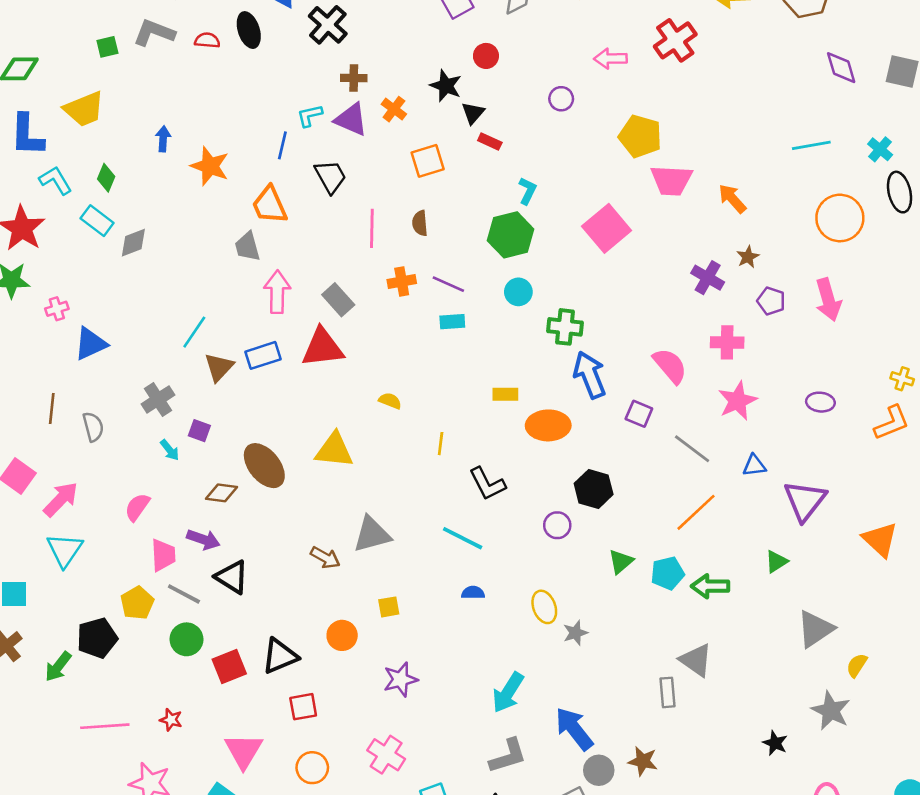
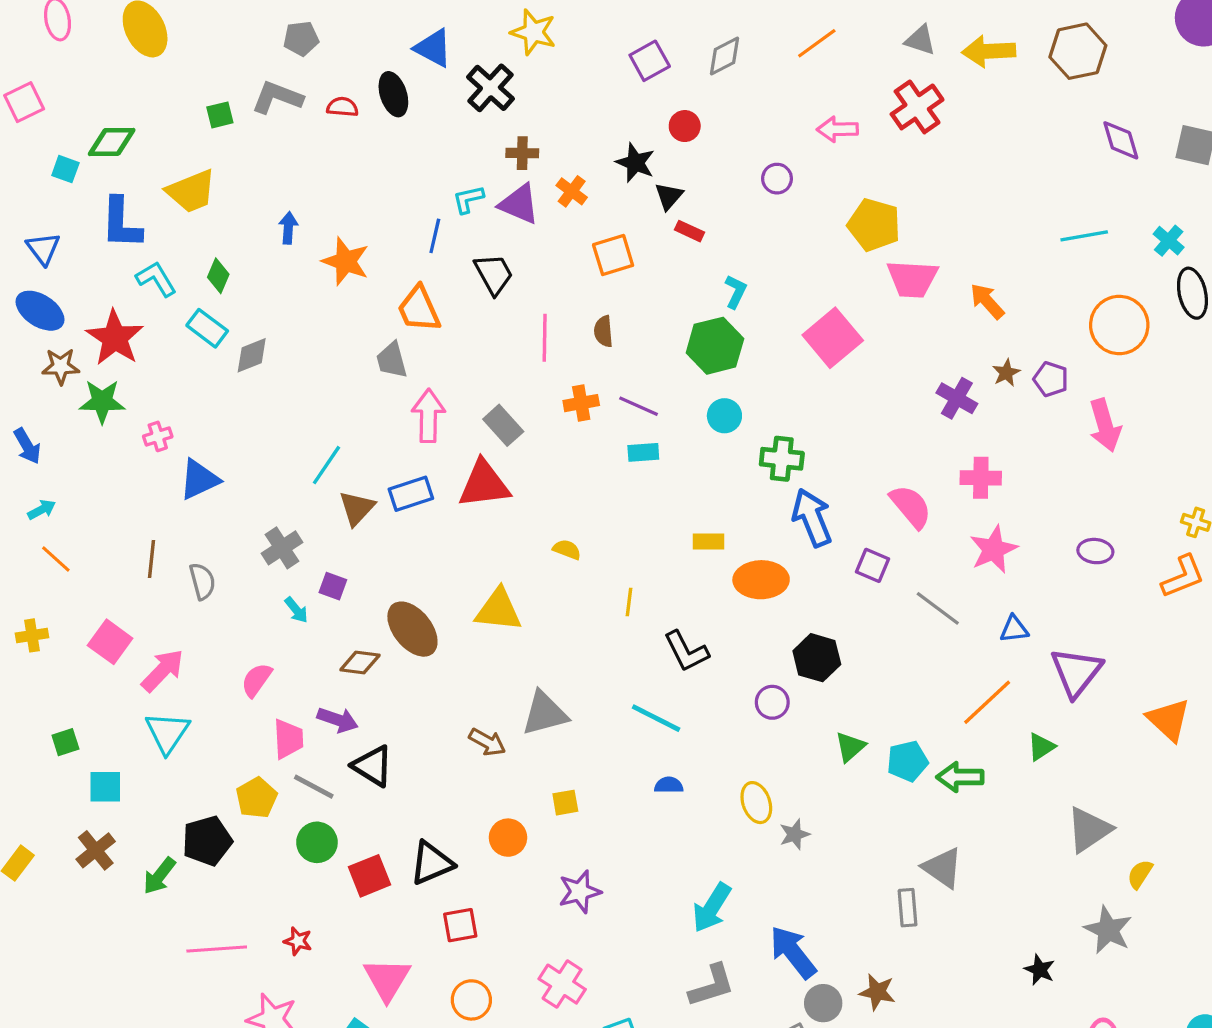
purple pentagon: (771, 301) -> (1051, 379), moved
orange line: (696, 512) -> (987, 702), moved

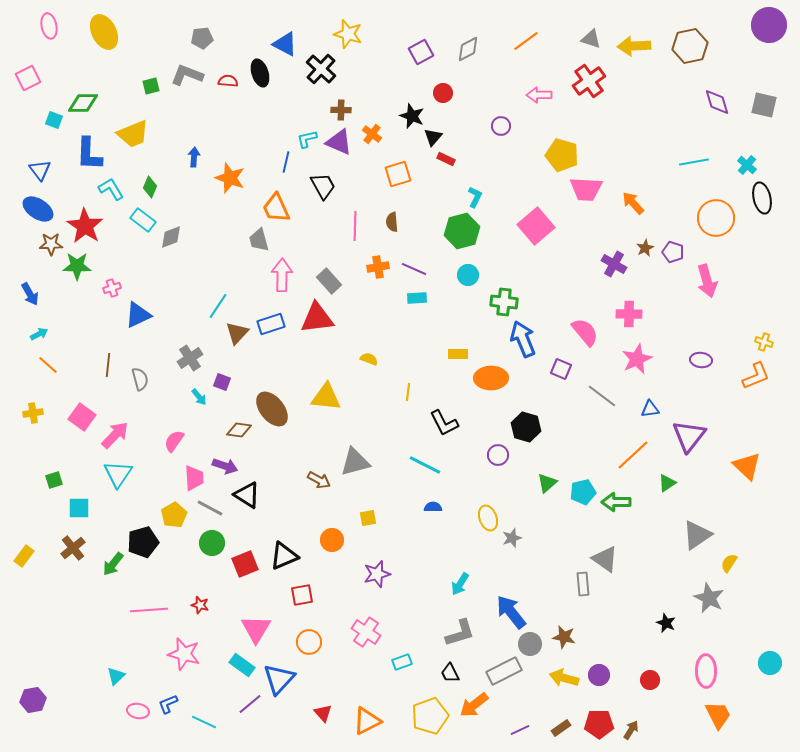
cyan arrow: (712, 908) -> (460, 584), size x0.7

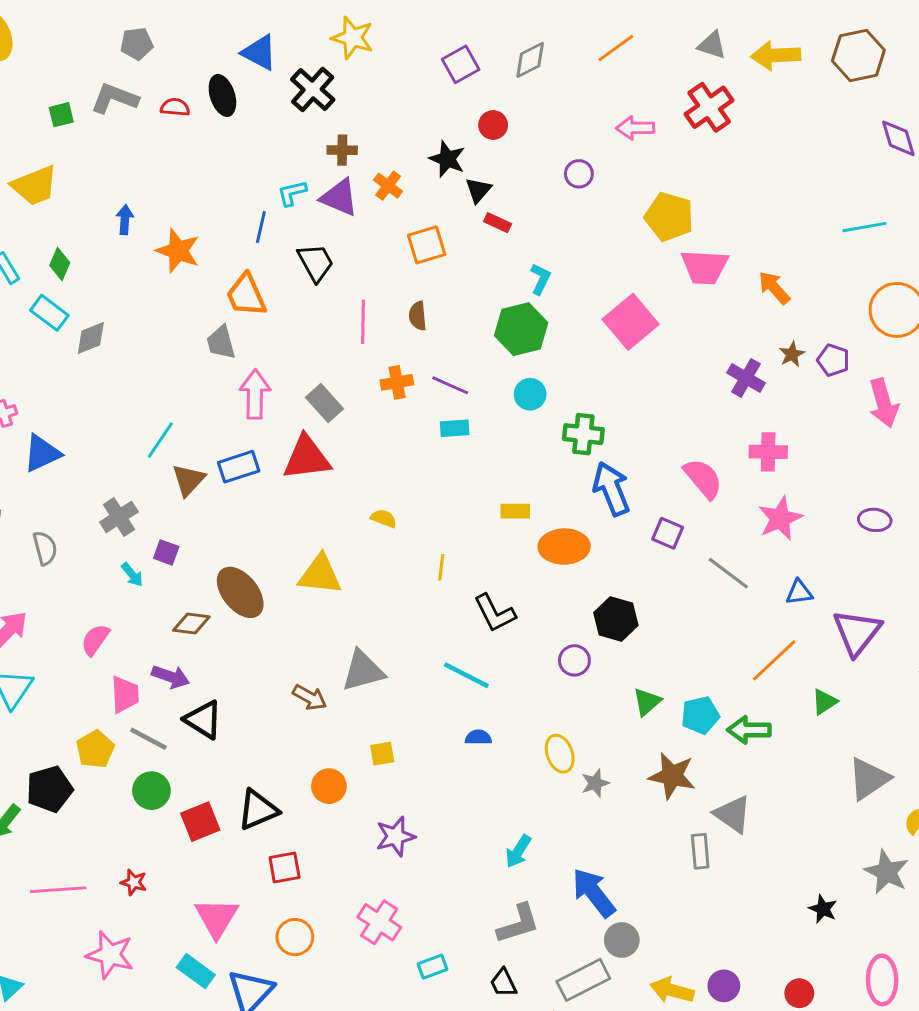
brown star: (564, 637) -> (672, 776), moved, size x1.4

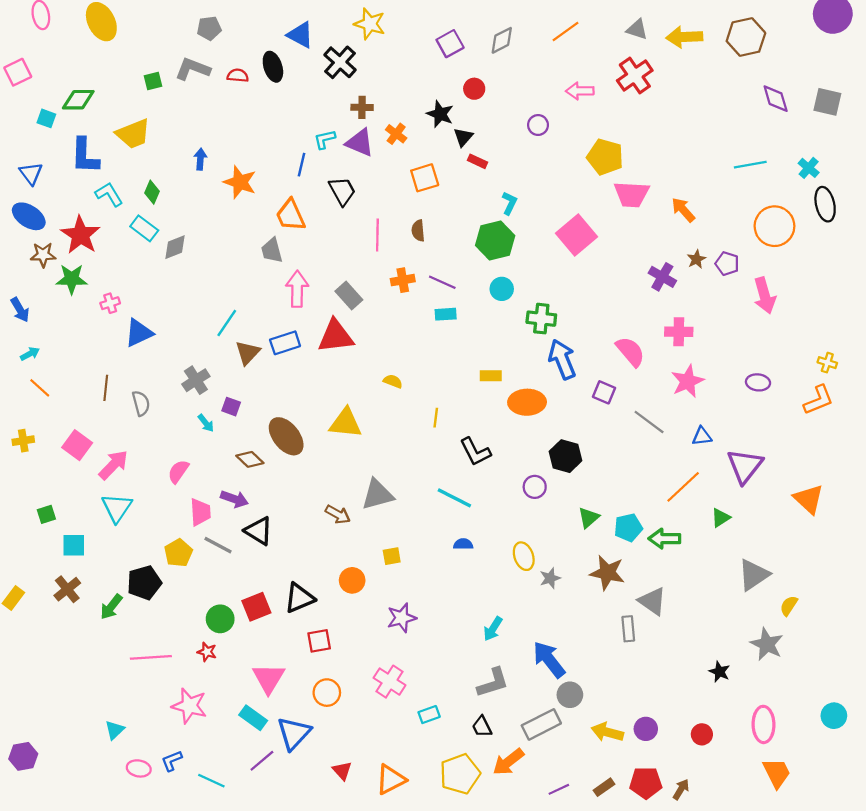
brown diamond: (191, 623) -> (250, 459), turned 36
green circle: (151, 791) -> (220, 619), moved

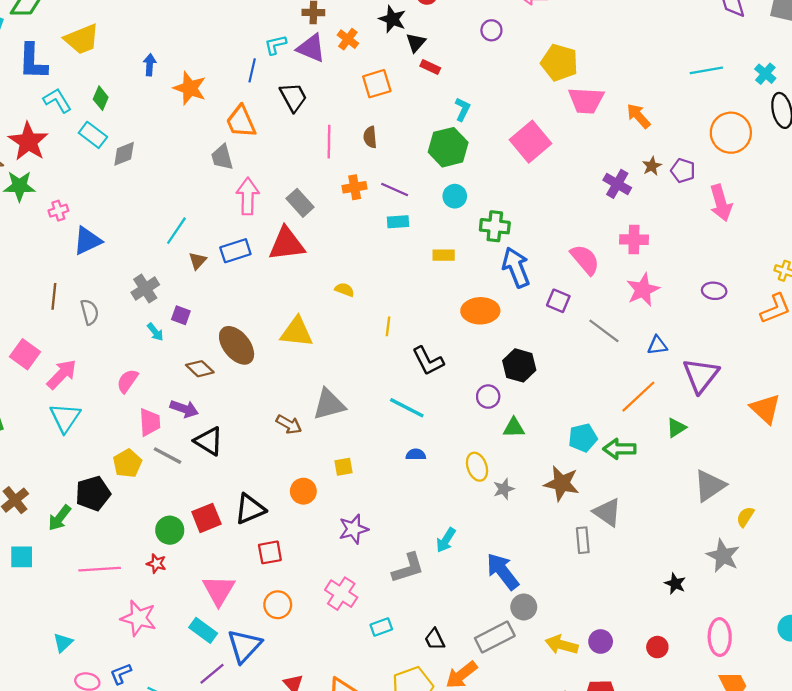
brown triangle: (248, 353) -> (198, 261), size x0.7
yellow rectangle: (491, 376) -> (444, 255), moved
green triangle: (589, 518) -> (514, 428), moved, turned 40
cyan square: (74, 545) -> (22, 557), moved
gray L-shape: (493, 683) -> (408, 568), moved

